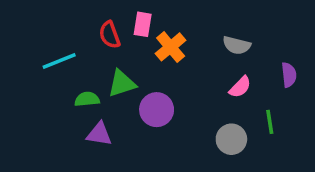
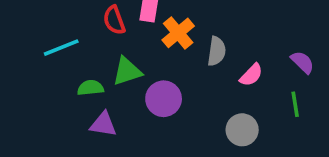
gray semicircle: (237, 45) -> (217, 51), moved, turned -96
purple semicircle: (289, 75) -> (302, 62), turned -40
green line: (270, 122) -> (295, 104), moved

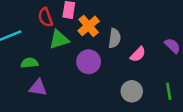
green triangle: (127, 71) -> (59, 40), moved
purple circle: (164, 99) -> (89, 62), moved
green line: (295, 104) -> (169, 91), moved

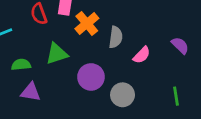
green triangle: (59, 40) -> (57, 54), moved
purple circle: (89, 62) -> (91, 77), moved
gray circle: (132, 91) -> (123, 95), moved

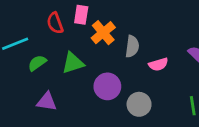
pink semicircle: (142, 55) -> (158, 64), turned 30
green semicircle: (21, 65) -> (37, 63), moved, turned -30

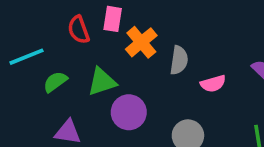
purple circle: (107, 86) -> (129, 112), moved

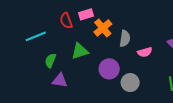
pink rectangle: (113, 19) -> (86, 14), turned 64
green semicircle: (55, 82) -> (50, 61), moved, turned -32
purple circle: (129, 112) -> (109, 69), moved

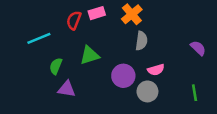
red semicircle: (66, 21) -> (74, 20), turned 42
orange cross: (103, 28) -> (132, 14), moved
pink semicircle: (145, 52) -> (156, 70), moved

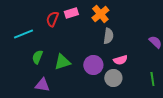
green triangle: (90, 55) -> (62, 62), moved
purple triangle: (67, 89) -> (42, 85), moved

